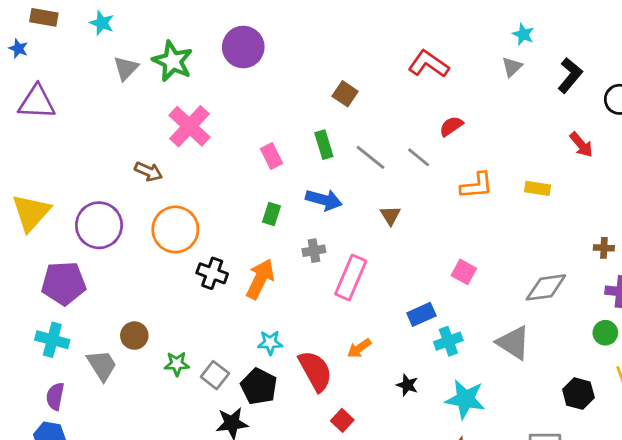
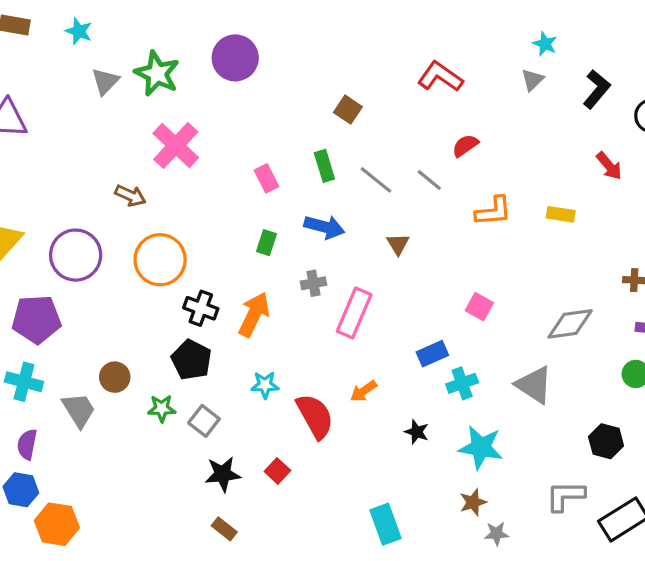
black pentagon: (259, 386) -> (191, 360), moved
red square: (342, 420) -> (277, 471), moved

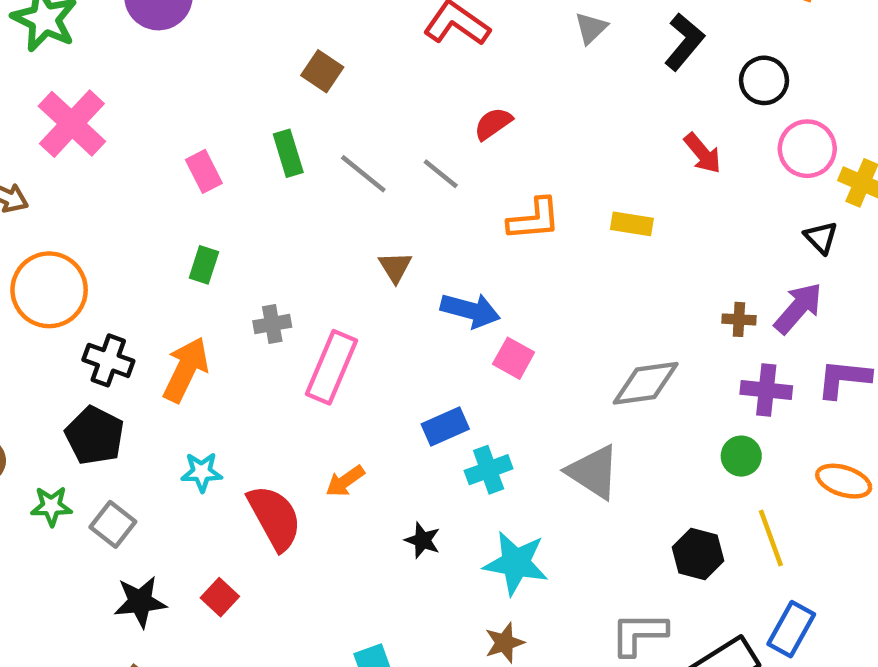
blue arrow: (324, 227) -> (470, 310), moved

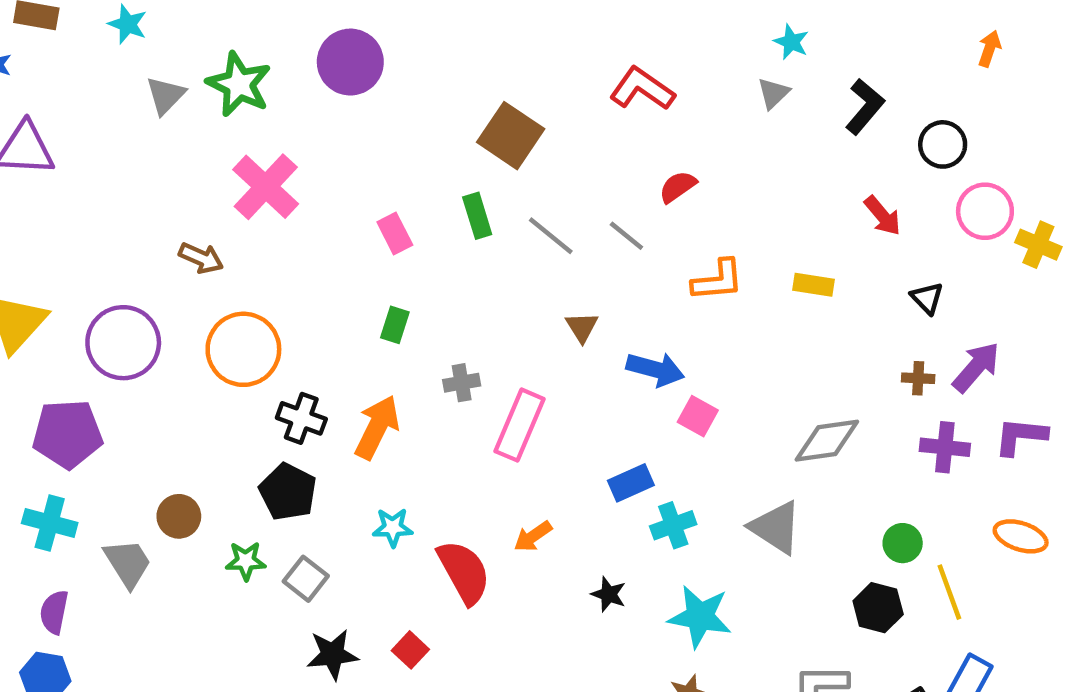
brown square: (322, 71) -> (511, 136), size x1.6
black triangle: (821, 237) -> (927, 298), moved
green circle: (741, 456) -> (903, 543), moved

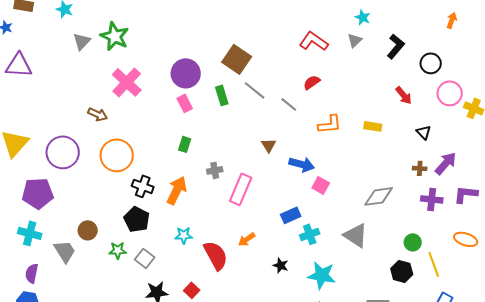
purple circle: (350, 62) -> (186, 73), moved
red L-shape: (642, 89) -> (314, 41), moved
gray line: (551, 236) -> (255, 90), moved

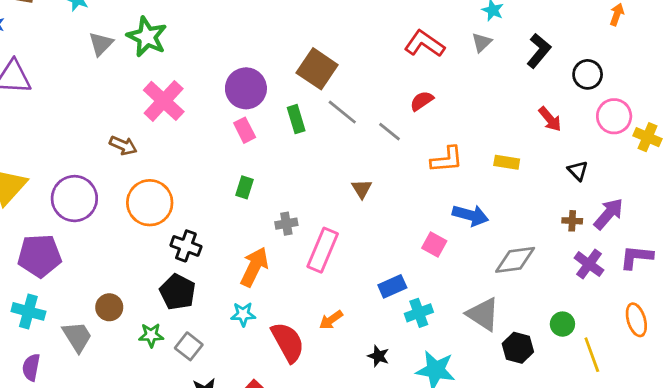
blue arrow: (302, 164) -> (470, 215), moved
orange arrow: (177, 190) -> (254, 267), moved
purple cross: (432, 199) -> (589, 264), turned 30
orange ellipse: (466, 239) -> (636, 320), turned 55
black hexagon: (402, 271) -> (518, 348), moved

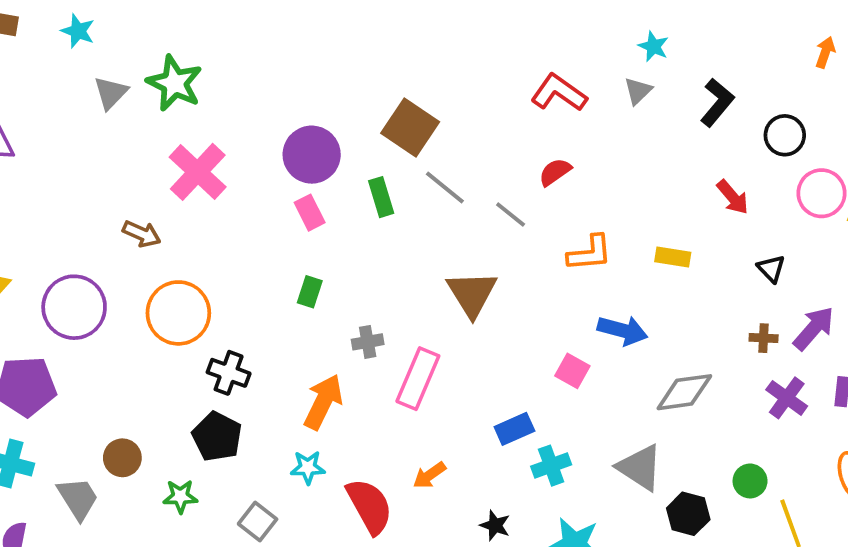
brown triangle: (362, 189) -> (472, 294), size x1.8
gray square: (189, 346) -> (258, 522), moved

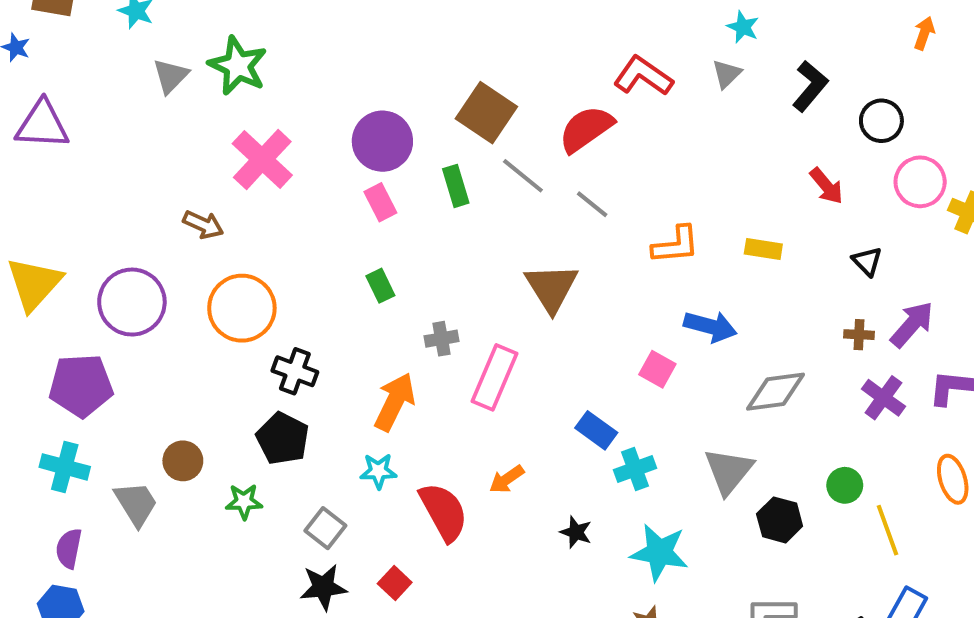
red semicircle: (555, 172) -> (586, 129), moved, size x1.6
green rectangle: (310, 292) -> (380, 286), turned -44
blue rectangle: (514, 429) -> (596, 430), turned 60
gray triangle: (640, 467) -> (729, 471), turned 36

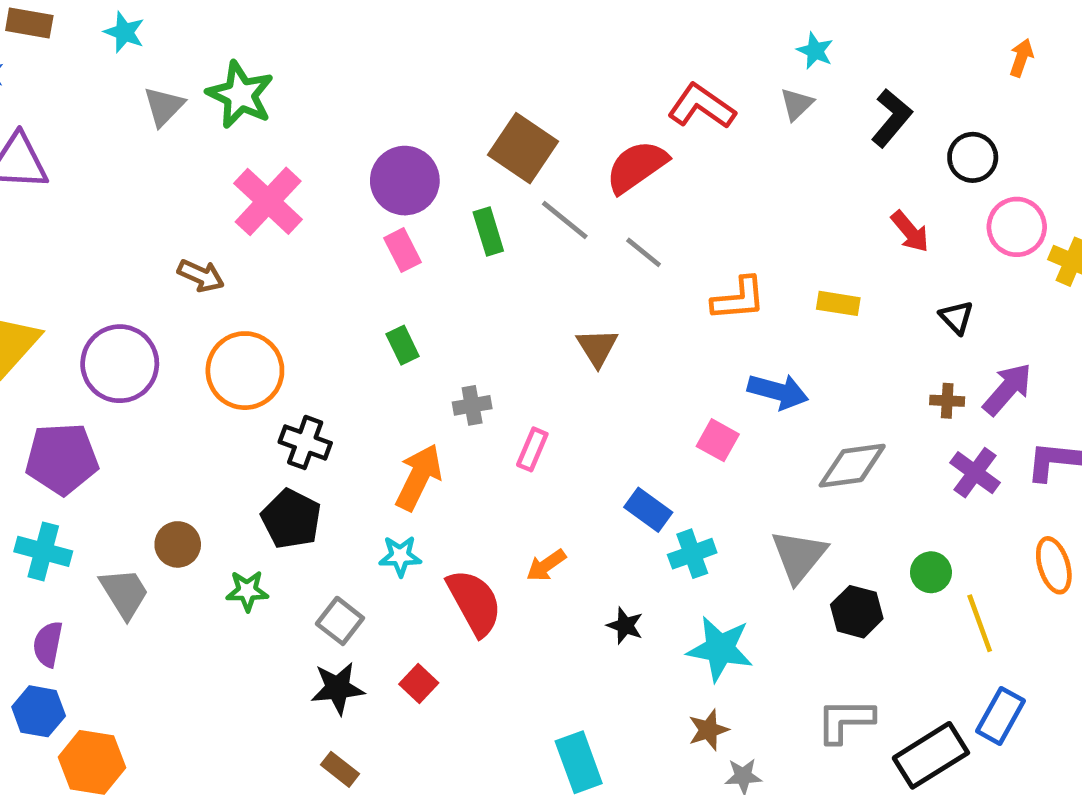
brown triangle: (551, 288) -> (597, 347), size x0.7
pink rectangle: (494, 377) -> (532, 449), size x0.6

